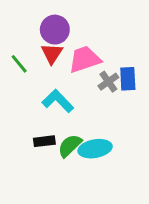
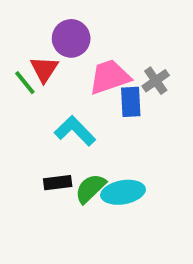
red triangle: (52, 53) -> (44, 69), moved
blue rectangle: (128, 79) -> (131, 102), moved
gray cross: (108, 82) -> (156, 81), moved

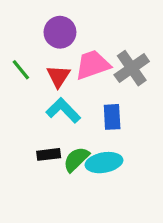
red triangle: (44, 69) -> (58, 76), moved
gray cross: (156, 81) -> (132, 68), size x1.5
blue rectangle: (131, 102) -> (112, 117), moved

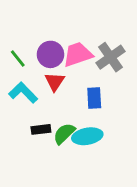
purple circle: (60, 32) -> (50, 54), moved
red triangle: (58, 76) -> (55, 82), moved
cyan L-shape: (63, 110) -> (23, 93), moved

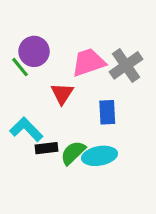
purple circle: (50, 54) -> (34, 51), moved
cyan L-shape: (23, 93) -> (26, 129), moved

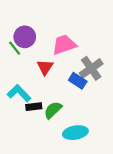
gray cross: (126, 65) -> (91, 68), moved
blue rectangle: (107, 112) -> (78, 81), turned -54
cyan ellipse: (99, 156) -> (75, 133), moved

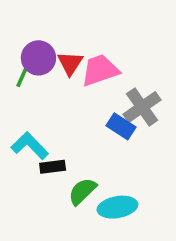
green line: (15, 48) -> (23, 75), turned 63
red triangle: (45, 67) -> (70, 63), moved
green semicircle: (53, 110) -> (82, 191), moved

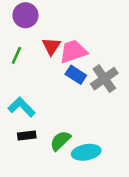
purple circle: (38, 58) -> (25, 15), moved
blue rectangle: (121, 126) -> (76, 75), moved
black rectangle: (53, 167) -> (27, 135), moved

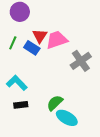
blue rectangle: (76, 75) -> (32, 48), moved
green semicircle: (60, 141) -> (55, 103), moved
cyan ellipse: (86, 152) -> (67, 118), turned 40

